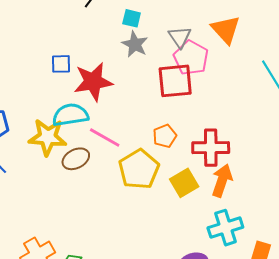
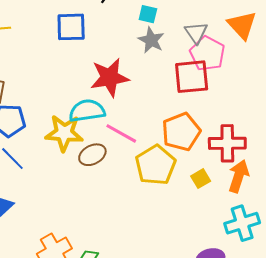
blue square: (61, 64) -> (71, 27), moved, size x1.5
orange pentagon: (165, 136) -> (181, 132), size x1.6
yellow square: (184, 183) -> (201, 179), size x0.7

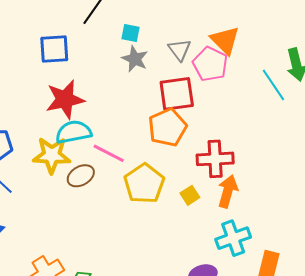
pink pentagon: (207, 54) -> (210, 64), moved
red star: (110, 78) -> (65, 99), moved
orange pentagon: (181, 132) -> (167, 127), moved

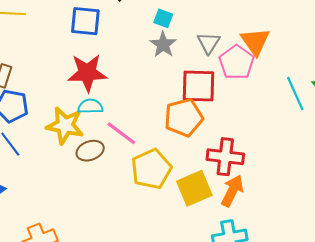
cyan semicircle: (74, 132) -> (90, 106), size x0.7
yellow square: (190, 195) -> (194, 188), size x1.8

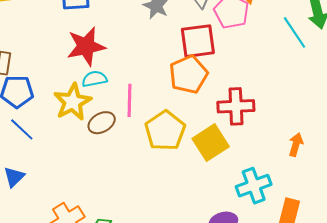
yellow star: (65, 125) -> (73, 102), turned -30
pink line: (121, 133) -> (130, 100), turned 64
orange arrow: (232, 191) -> (296, 145), moved, size x0.7

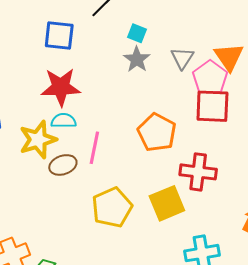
red square: (198, 41) -> (212, 106), moved
orange pentagon: (188, 75) -> (157, 132), turned -30
yellow pentagon: (165, 131) -> (112, 207), moved

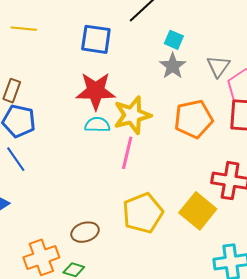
orange pentagon: (157, 132) -> (193, 119), moved, turned 30
yellow star: (38, 140) -> (132, 115), moved
brown ellipse: (63, 165) -> (85, 232), moved
yellow square: (167, 203) -> (198, 211), turned -30

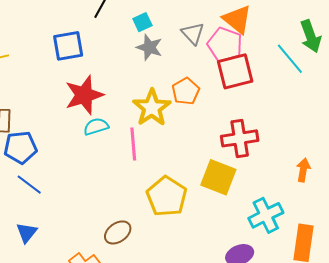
cyan square: (174, 40) -> (142, 22), turned -30
yellow star: (132, 115) -> (152, 108), moved
orange pentagon: (193, 119) -> (186, 91), size x0.7

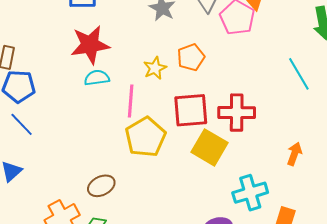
cyan line: (290, 59) -> (299, 74), moved
red square: (235, 71) -> (191, 110), moved
yellow star: (152, 108) -> (155, 68), size x0.6
yellow pentagon: (167, 196) -> (146, 137), moved

